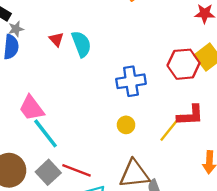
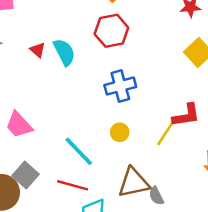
red hexagon: (184, 64) -> (111, 31), moved
cyan line: (46, 133) -> (79, 151), moved
gray square: (48, 172) -> (25, 175), moved

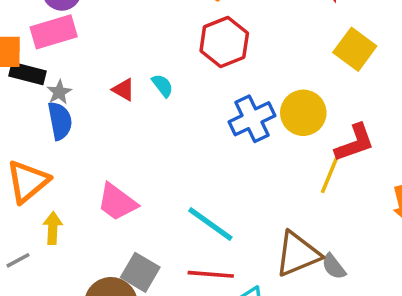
cyan semicircle: (64, 52) -> (162, 86), size x0.6
yellow circle: (120, 132) -> (303, 113), moved, size x1.6

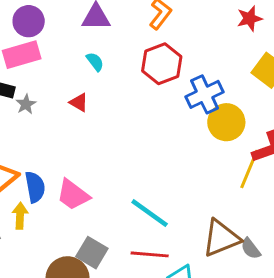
cyan semicircle: (162, 86) -> (95, 62), moved
blue cross: (252, 119) -> (205, 94), moved
blue semicircle: (60, 121) -> (35, 187), moved

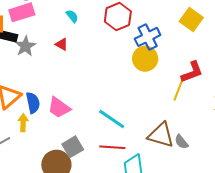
gray star: (26, 104) -> (25, 46), size x1.5
yellow circle: (226, 122) -> (145, 59), moved
brown triangle: (221, 238) -> (161, 135), turned 40
gray square: (92, 253) -> (73, 147), turned 30

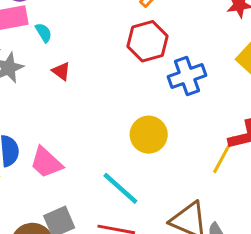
cyan semicircle: (72, 16) -> (44, 33), moved
yellow circle: (145, 59) -> (149, 135), moved

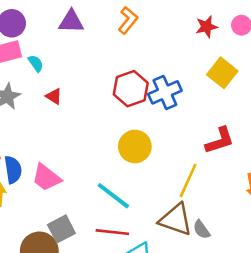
red hexagon: (148, 41) -> (131, 89), moved
yellow line: (224, 155) -> (188, 181), moved

